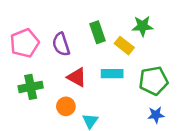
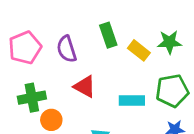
green star: (143, 26) -> (169, 42), moved
cyan rectangle: (112, 74) -> (132, 100), moved
orange circle: (66, 106) -> (51, 120), moved

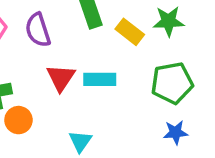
red triangle: (85, 87) -> (61, 78), turned 35
cyan rectangle: (132, 100) -> (100, 79), moved

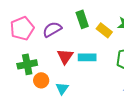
purple semicircle: (38, 30) -> (52, 29), turned 78
cyan triangle: (80, 141) -> (62, 88), moved

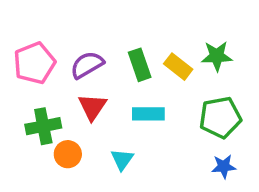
green rectangle: (82, 19) -> (140, 65), moved
red triangle: (65, 56) -> (92, 107), moved
cyan triangle: (62, 88) -> (122, 159), moved

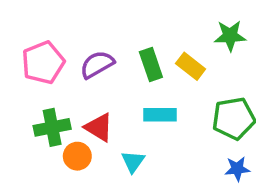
green star: (217, 56) -> (230, 36), moved
red triangle: (92, 107) -> (99, 127), moved, turned -32

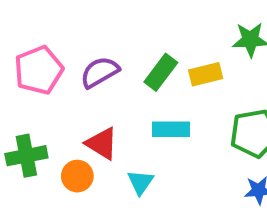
green rectangle: (151, 64) -> (161, 72), turned 56
yellow rectangle: (191, 66) -> (206, 74), turned -52
green cross: (52, 127) -> (26, 156), moved

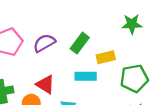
yellow rectangle: (206, 74) -> (106, 57), moved

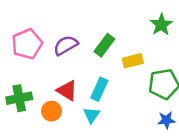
green star: (132, 24) -> (161, 25), turned -30
cyan rectangle: (86, 76) -> (99, 89), moved, turned -66

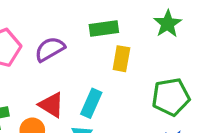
green rectangle: (104, 45) -> (104, 28), moved, turned 45
yellow rectangle: (133, 61) -> (121, 59), moved, turned -66

